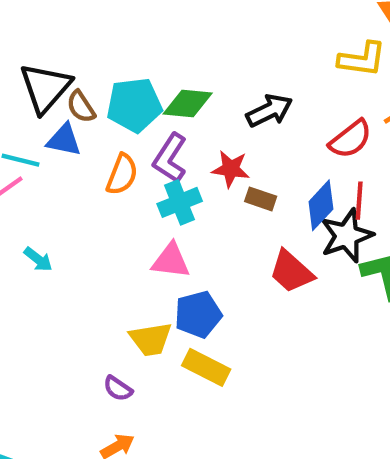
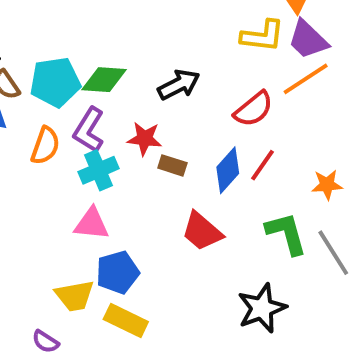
red line: (359, 201) -> (263, 165), turned 32
black star: (347, 236) -> (262, 308), moved

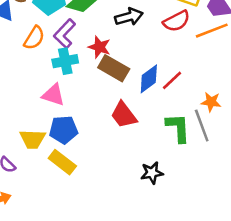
red semicircle: (254, 109) -> (177, 21), moved
brown rectangle: (172, 165) -> (114, 68), size x1.6
gray line: (333, 253) -> (202, 125), moved
black star: (262, 308) -> (152, 173), size x0.7

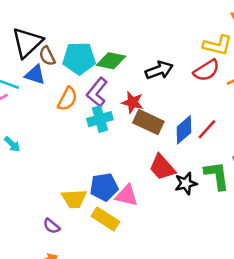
pink triangle: (53, 95) -> (127, 195), moved
black star: (152, 173) -> (186, 183), moved

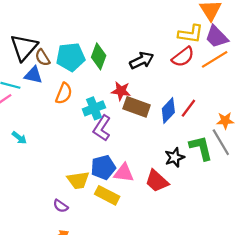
green diamond: (111, 61) -> (99, 56), turned -75
purple L-shape: (97, 92) -> (102, 128), moved
red trapezoid: (162, 167) -> (157, 181), moved

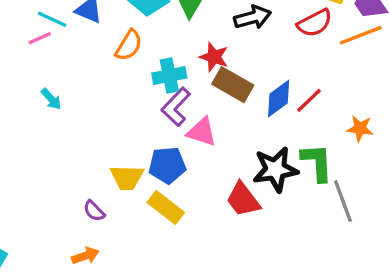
gray line: (221, 142) -> (343, 201), moved
black star: (175, 157) -> (275, 169), size x1.5
pink triangle: (124, 173) -> (202, 132), moved

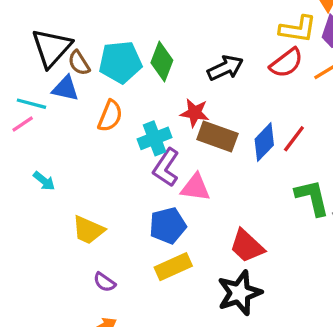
black star: (275, 169) -> (240, 293), moved
yellow trapezoid: (127, 177) -> (88, 230), moved, turned 32
yellow rectangle: (166, 207) -> (173, 267), turned -52

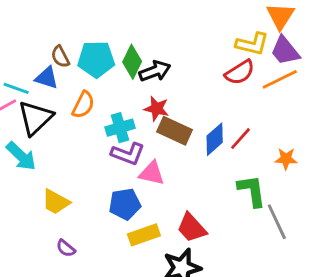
black triangle: (52, 48) -> (35, 118), moved
black arrow: (225, 68) -> (155, 71), moved
purple L-shape: (166, 168) -> (128, 154), turned -108
cyan arrow: (44, 181) -> (21, 156), size x1.6
yellow rectangle: (173, 267) -> (144, 235), moved

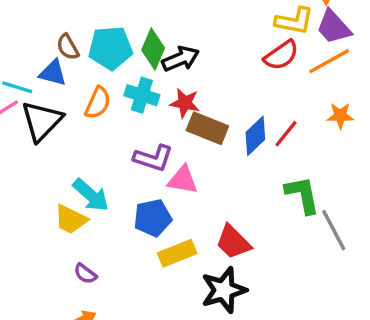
cyan cross: (120, 128) -> (142, 95), moved, turned 36
cyan arrow: (21, 156) -> (91, 195), moved
orange star: (286, 159) -> (340, 116), moved

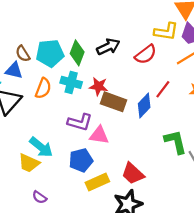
red semicircle: (281, 55) -> (146, 54), moved
black arrow: (181, 59) -> (108, 47), moved
red line: (286, 134) -> (163, 89), moved

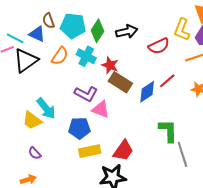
yellow L-shape: (166, 31) -> (182, 30), turned 90
red trapezoid: (133, 174) -> (123, 151), turned -110

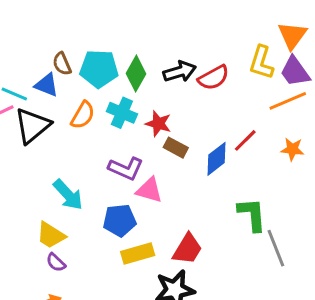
red semicircle: (159, 46) -> (214, 78), moved
brown rectangle: (120, 82) -> (176, 148), size x0.7
yellow trapezoid: (32, 120) -> (51, 235), moved

